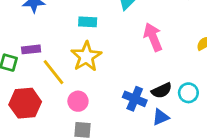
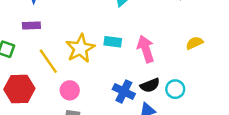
cyan rectangle: (88, 22) -> (113, 42), moved
pink arrow: (153, 37) -> (146, 49), moved
purple rectangle: (31, 49) -> (31, 25), moved

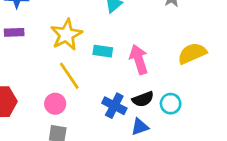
yellow semicircle: (194, 43) -> (192, 53), size x1.5
yellow star: (80, 48) -> (66, 35), moved
yellow line: (48, 61) -> (69, 76), moved

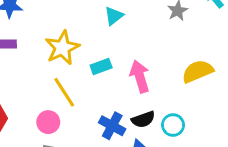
cyan rectangle: (103, 51) -> (101, 67), turned -30

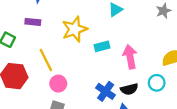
yellow line: (64, 92) -> (46, 60), moved
cyan circle: (173, 125) -> (157, 83), moved

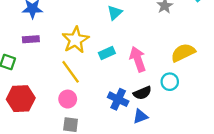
yellow line: (46, 60) -> (71, 72), moved

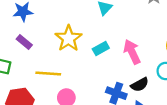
purple rectangle: (31, 39) -> (24, 42), turned 49
yellow line: (71, 72) -> (48, 74), moved, turned -45

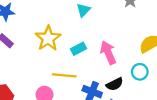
yellow line: (48, 74) -> (64, 75), moved

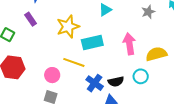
cyan rectangle: (79, 49) -> (92, 42), size x1.5
pink arrow: (108, 53) -> (129, 44), moved

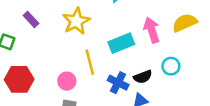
cyan rectangle: (92, 42) -> (121, 43), moved
yellow semicircle: (156, 54) -> (185, 23), moved
yellow line: (74, 62) -> (90, 62), turned 65

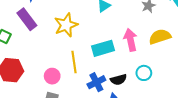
purple rectangle: (31, 19) -> (27, 19), size x1.5
blue cross: (118, 83) -> (96, 82), turned 30

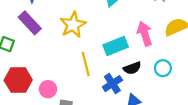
pink circle: (52, 76) -> (48, 89), moved
black semicircle: (118, 80) -> (132, 68), moved

